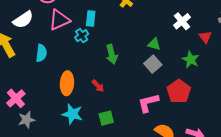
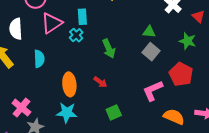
white semicircle: (23, 20) -> (16, 29), turned 130
cyan star: (72, 114) -> (67, 113), moved

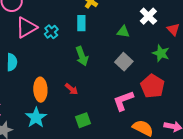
cyan rectangle: (82, 17) -> (81, 23), moved
green triangle: (149, 32) -> (123, 32), moved
cyan cross: (76, 35) -> (51, 32), moved
cyan star: (67, 113) -> (36, 118), turned 30

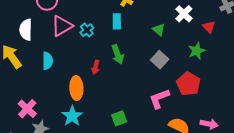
green triangle: (123, 32) -> (159, 30), turned 32
green star: (161, 53) -> (197, 51), turned 30
red arrow: (71, 89) -> (96, 67), moved, turned 64

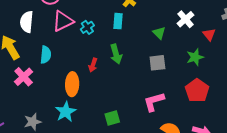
gray square: (160, 60) -> (157, 63), turned 36
red pentagon: (188, 84) -> (197, 91), moved
pink cross: (27, 109) -> (24, 77), moved

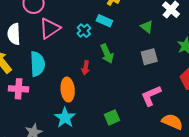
cyan rectangle: (118, 21) -> (104, 21), turned -63
cyan cross: (87, 27) -> (84, 31), moved
cyan semicircle: (46, 55) -> (37, 64), size x1.4
pink cross: (24, 77) -> (19, 89), turned -36

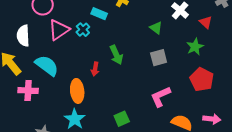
cyan rectangle: (104, 21) -> (99, 14), moved
cyan cross: (84, 31) -> (83, 30), moved
cyan semicircle: (37, 64) -> (47, 66), turned -50

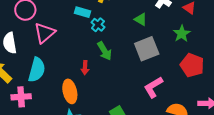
cyan cross: (83, 30) -> (98, 25), moved
gray square: (159, 58) -> (147, 49), size x1.4
cyan semicircle: (47, 66) -> (37, 70), turned 75

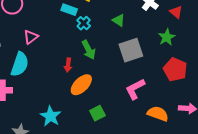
green triangle: (141, 19) -> (119, 20), moved
pink triangle: (45, 33) -> (31, 37), moved, size x0.7
orange ellipse: (70, 91) -> (81, 85), moved, turned 55

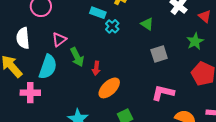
green arrow: (89, 50) -> (77, 57), moved
gray square: (131, 50) -> (159, 54), size x0.7
pink L-shape: (135, 89) -> (163, 93), turned 40

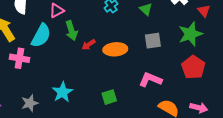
green star: (195, 41) -> (190, 34), size x1.4
red arrow: (96, 68) -> (89, 45), turned 40
orange ellipse: (109, 88) -> (115, 49), moved, turned 30

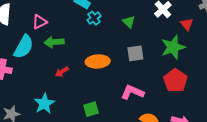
green arrow: (71, 31) -> (54, 42), turned 102
red arrow: (89, 45) -> (62, 72), moved

